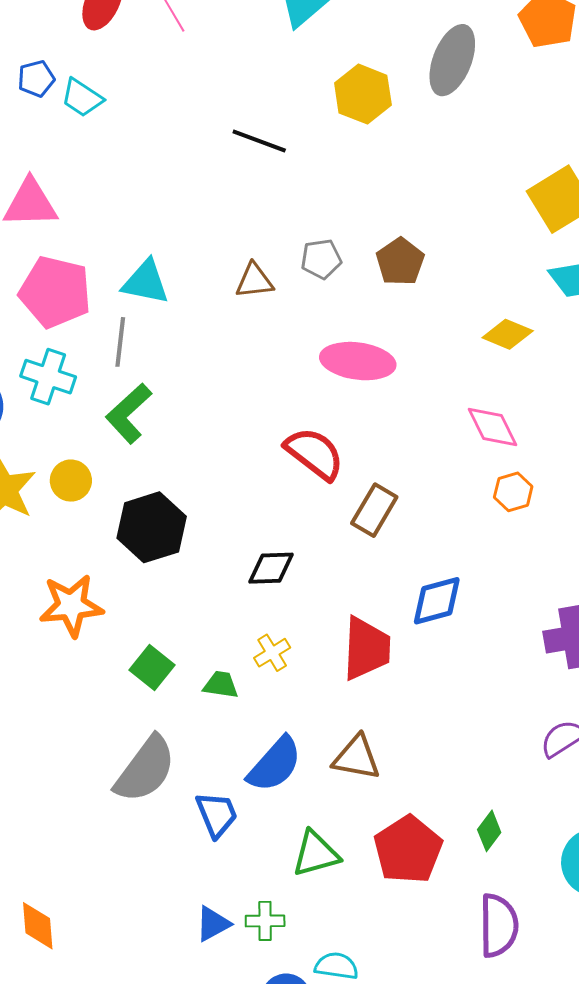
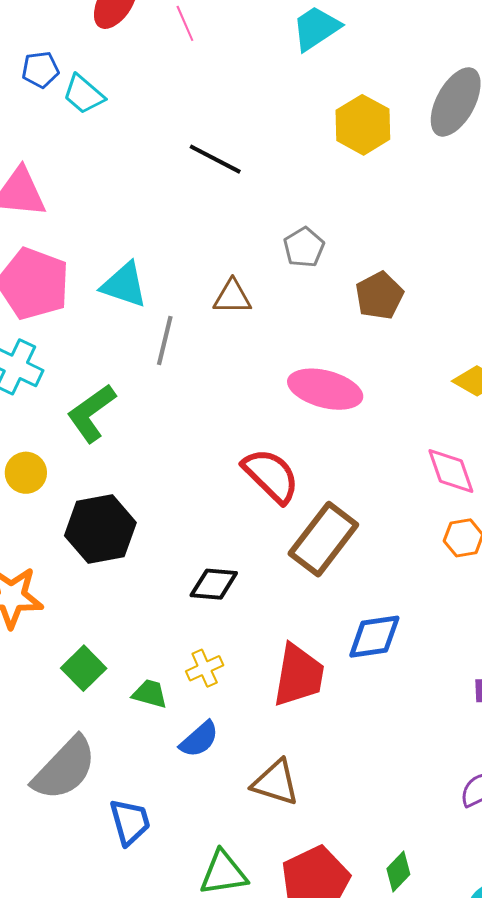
black line: (259, 141) -> (215, 159), moved
gray pentagon: (321, 259) -> (304, 247), moved, turned -30
gray line: (120, 342) -> (165, 341), moved
brown rectangle: (374, 510) -> (323, 539), size x1.4
blue semicircle: (275, 764) -> (199, 739), moved, size x0.7

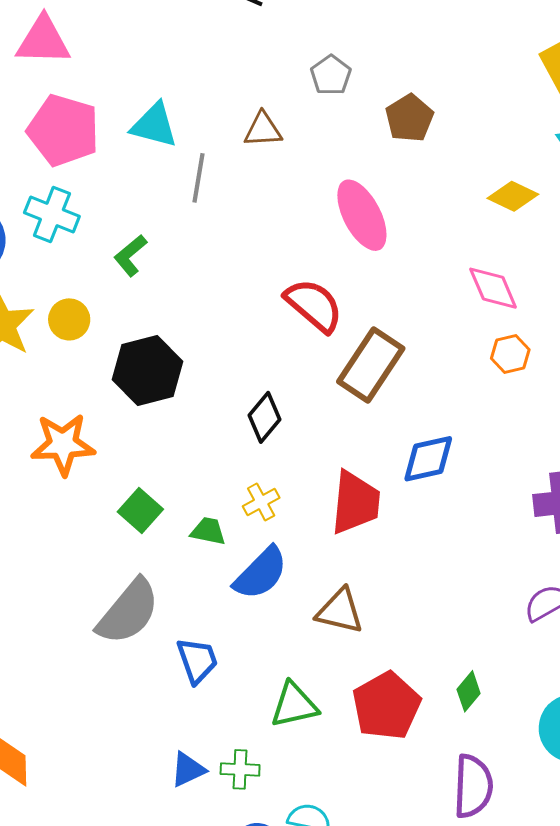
pink ellipse: (325, 389) -> (362, 215), turned 52
green L-shape: (91, 413) -> (130, 255), size x0.7
black diamond: (214, 584) -> (264, 417), turned -51
blue semicircle: (199, 739) -> (261, 573), size x1.4

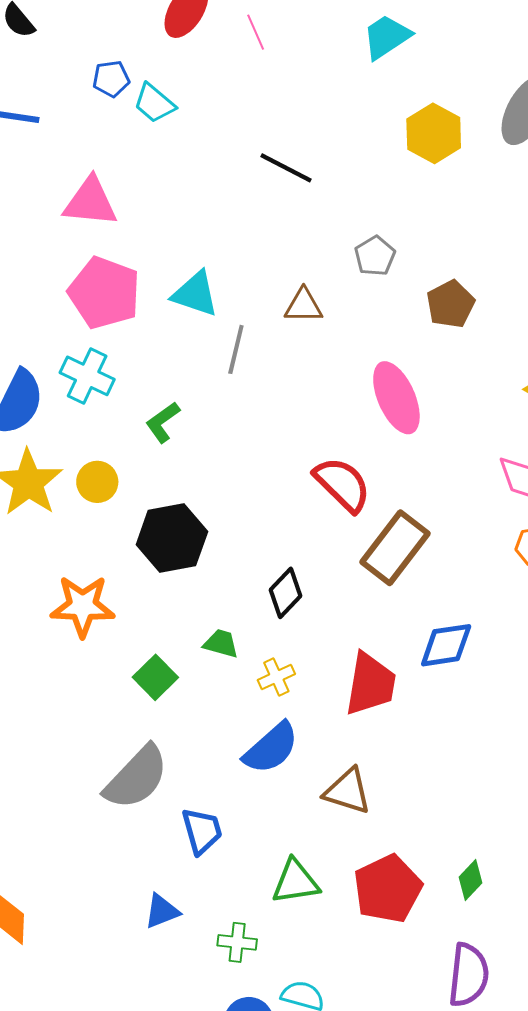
green trapezoid: (208, 531) -> (221, 644), moved
blue triangle: (188, 770) -> (162, 911), moved

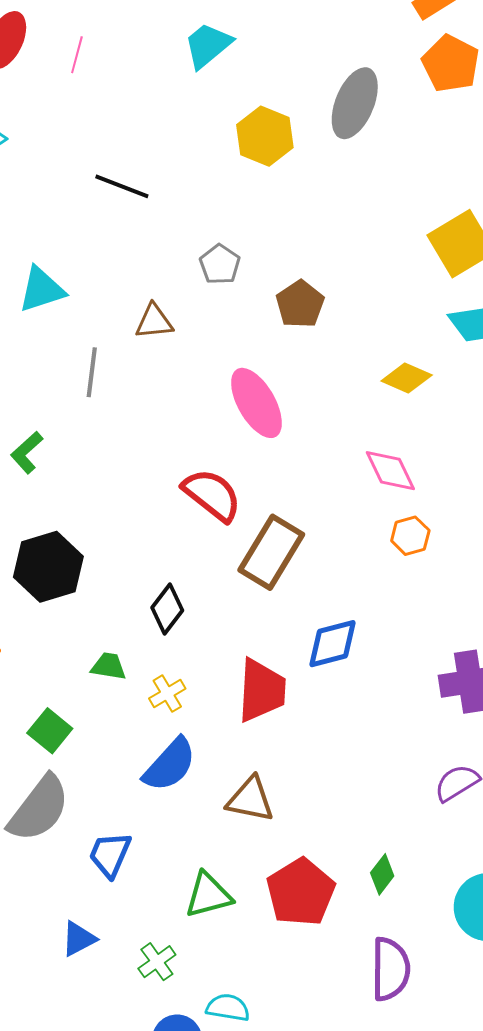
pink line: (256, 32) -> (77, 55), turned 45
cyan triangle: (195, 294) -> (42, 290), moved, turned -30
green square: (155, 677) -> (50, 731), moved
blue trapezoid: (202, 831) -> (110, 854), turned -135
green cross: (237, 942) -> (157, 962), turned -36

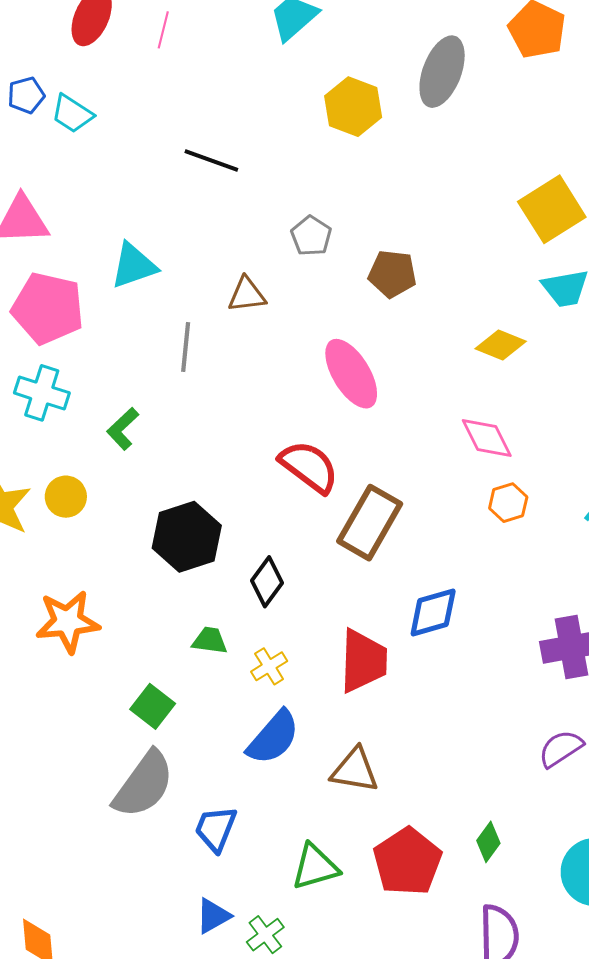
brown pentagon: (300, 304) -> (392, 274), turned -30
black hexagon: (48, 567) -> (187, 537), moved
blue triangle: (79, 939) -> (213, 916), moved

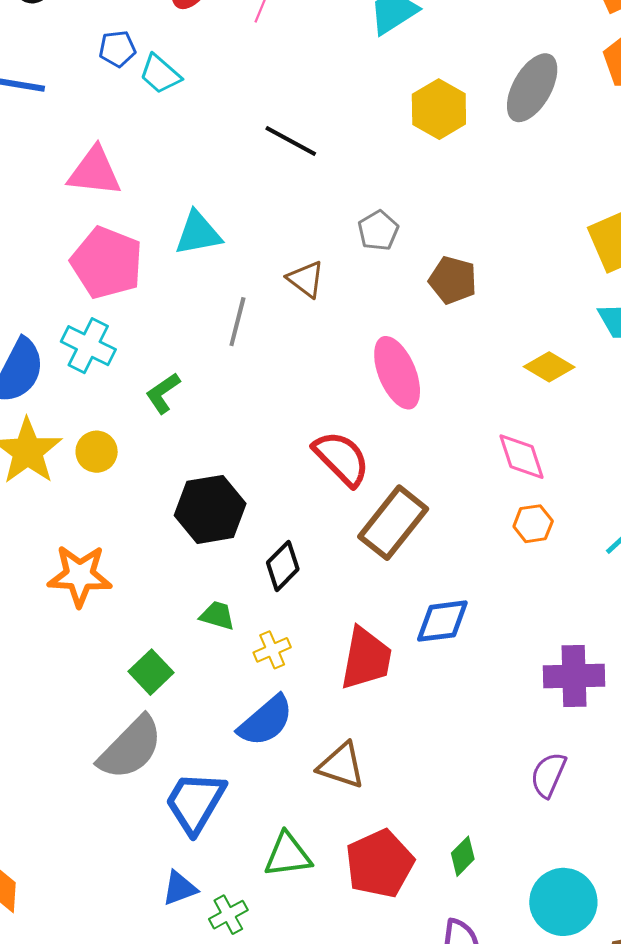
brown triangle: (247, 295) -> (306, 279), turned 36
purple semicircle: (561, 749) -> (548, 775), turned -42
blue trapezoid: (216, 829) -> (195, 802), size x1.4

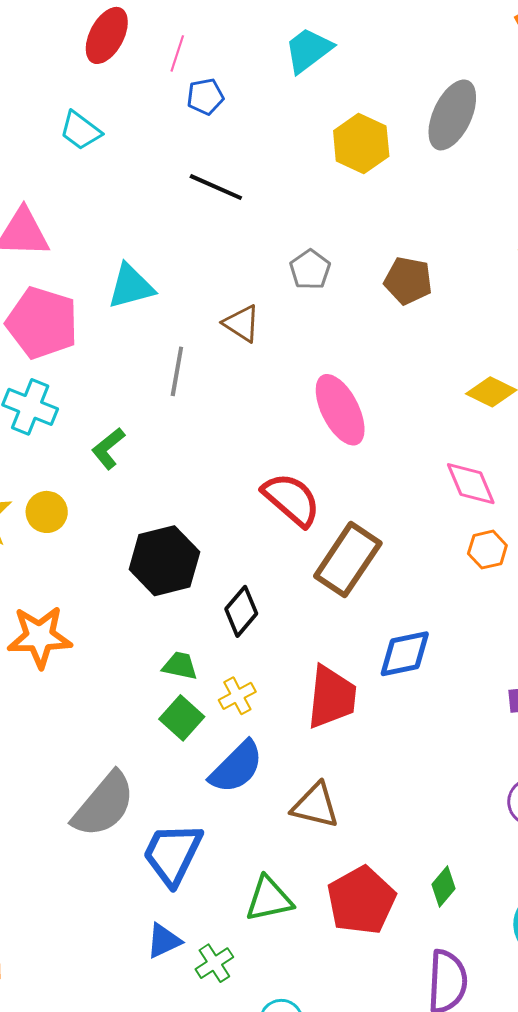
blue pentagon: (117, 49) -> (205, 97), moved
brown pentagon: (453, 280) -> (408, 281), moved
green square: (151, 672) -> (182, 718), moved

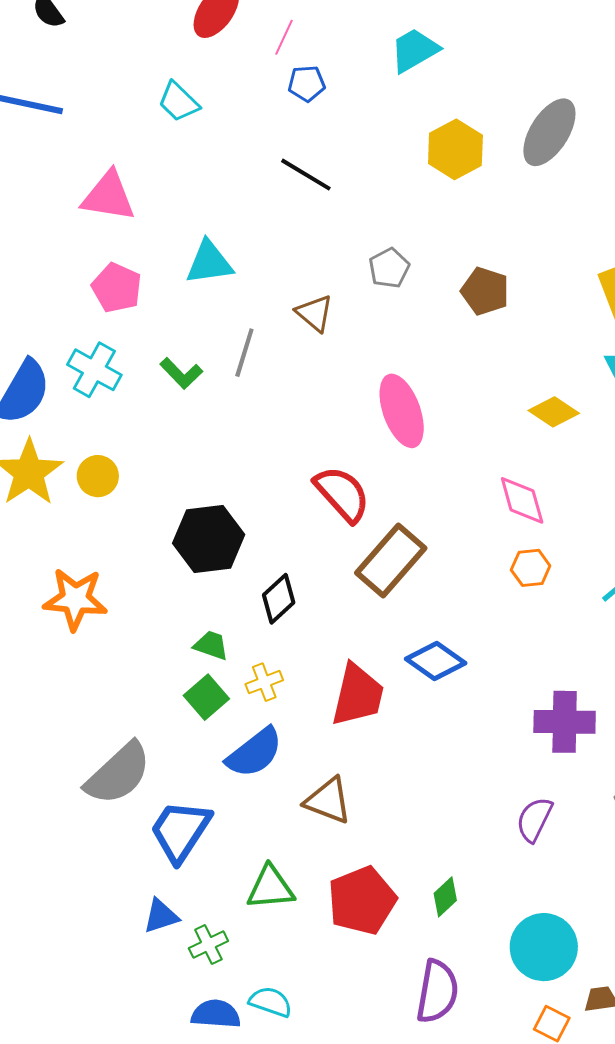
pink pentagon: (42, 323) -> (117, 288), size x0.7
green L-shape: (108, 448) -> (181, 373), moved, turned -102
blue diamond: (405, 654) -> (436, 661), turned 40

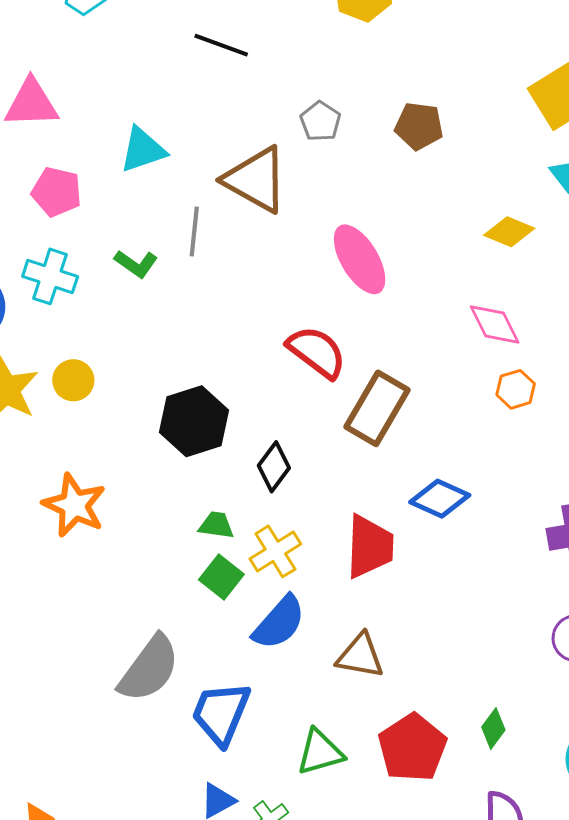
brown triangle: (315, 313) -> (256, 180), size x1.8
orange star: (75, 599) -> (74, 505), turned 30
yellow cross: (264, 682) -> (275, 551), size x1.4

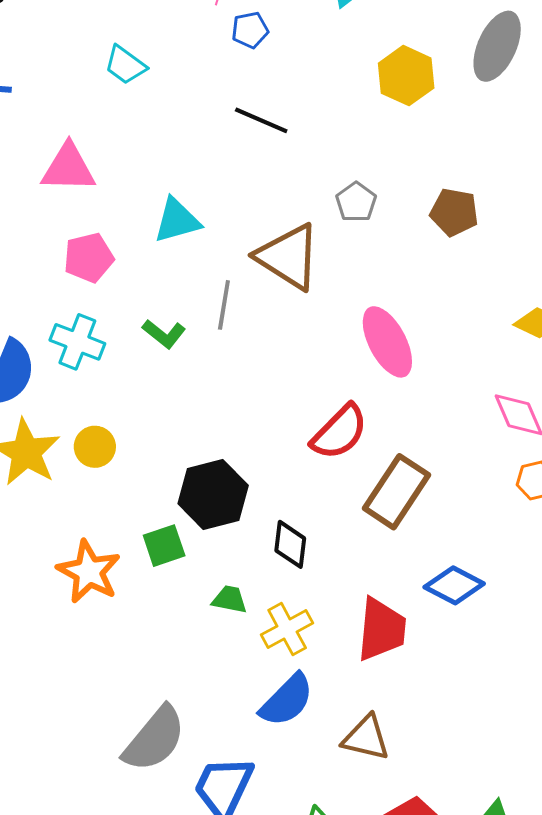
pink pentagon: (57, 192) -> (89, 258), turned -30
red semicircle: (317, 352) -> (339, 432), turned 94
black diamond: (274, 467) -> (290, 544), turned -33
green square: (221, 577) -> (164, 546), moved, turned 30

